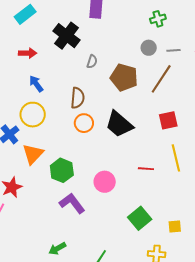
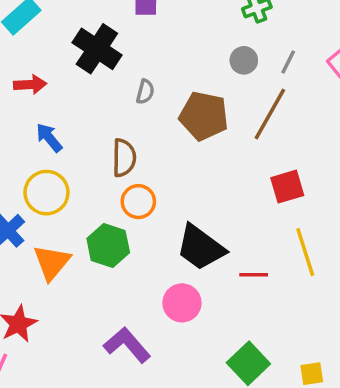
gray line: (173, 50) -> (288, 62), turned -56
black trapezoid: (119, 124) -> (201, 247), moved
green hexagon: (62, 170) -> (108, 245), moved

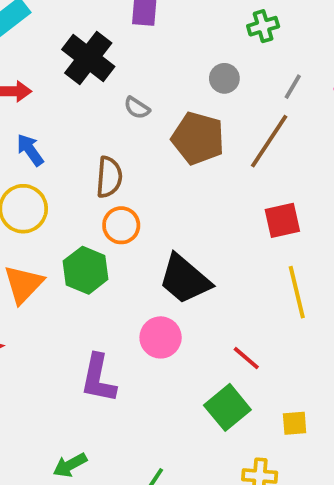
gray circle: (244, 60) -> (224, 78), moved
gray semicircle: (145, 92) -> (137, 108), turned 105
red line: (254, 275) -> (246, 358), moved, turned 36
purple L-shape: (127, 345) -> (98, 378), turned -132

